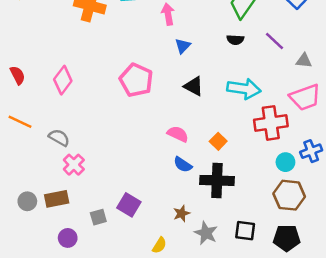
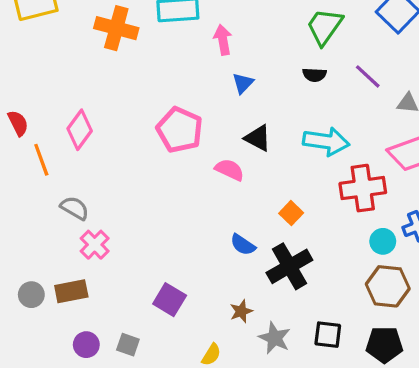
orange line: (20, 122) -> (41, 160), moved, turned 45
pink semicircle: (178, 134) -> (230, 170), moved
black cross: (217, 180) -> (289, 266), turned -32
gray square: (98, 217) -> (128, 345), moved, turned 35

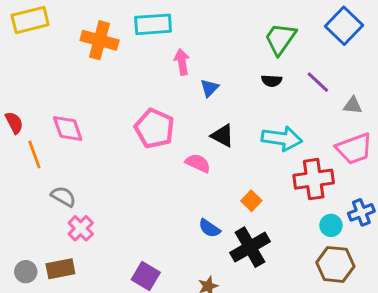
pink arrow: (223, 40) -> (182, 62), moved
pink diamond: (80, 130) -> (68, 128), turned -56

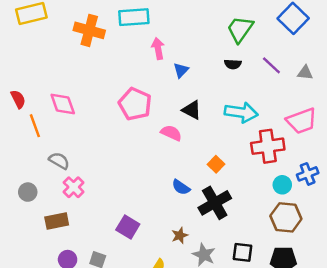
gray triangle: (353, 105) -> (305, 73), moved
gray circle: (26, 272) -> (28, 192), moved

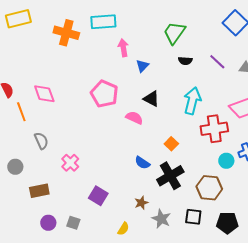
green trapezoid: (240, 29) -> (174, 33), moved
cyan arrow: (241, 112) -> (192, 101), turned -84
gray semicircle: (59, 161) -> (41, 141), turned 36
pink cross: (74, 187) -> (70, 163), moved
brown hexagon: (286, 217) -> (209, 188), moved

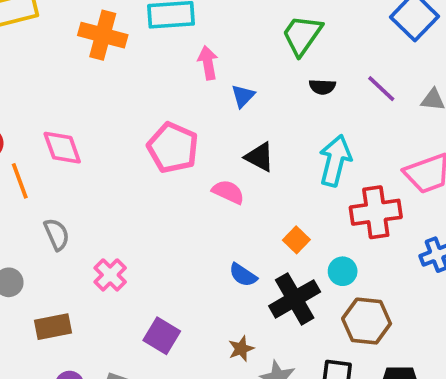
cyan circle: (226, 161) -> (343, 271), moved

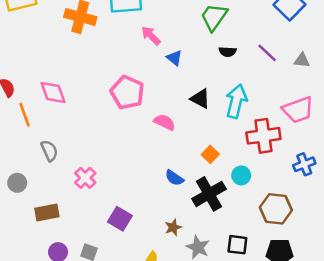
pink arrow: (208, 63) -> (151, 36), turned -35
blue triangle: (243, 96) -> (174, 58), turned -35
black triangle: (260, 157) -> (200, 99), moved
brown hexagon: (367, 321) -> (276, 209), moved

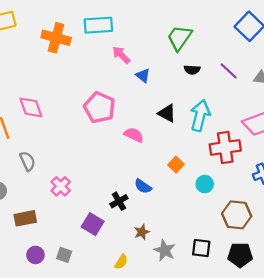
black cross: (209, 194) -> (119, 201), moved, size x0.6

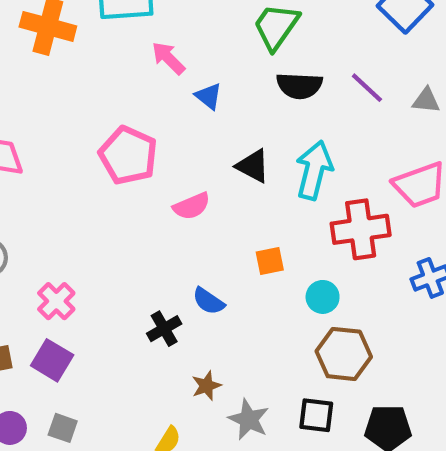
black semicircle: (192, 70) -> (299, 86), size x1.5
pink semicircle: (134, 135) -> (192, 206), turned 132
orange square: (176, 165) -> (270, 261), turned 35
brown hexagon: (237, 215) -> (344, 354), moved
purple square: (93, 224) -> (52, 360), moved

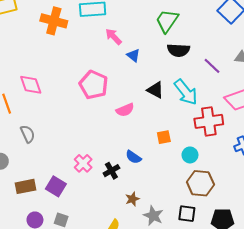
purple line: (367, 88) -> (212, 66), moved
cyan arrow: (314, 170) -> (186, 92), turned 128
pink cross: (56, 301) -> (83, 163), moved

